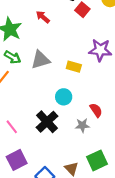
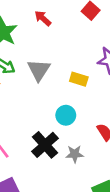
gray triangle: (40, 60) -> (39, 70), turned -42
gray star: (82, 125) -> (75, 154), moved

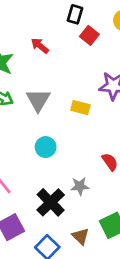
cyan circle: (66, 115) -> (46, 147), moved
black cross: (45, 145) -> (51, 202), moved

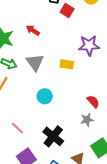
red arrow: (40, 46) -> (33, 30), moved
gray star: (80, 186) -> (87, 120), moved

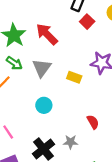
red arrow: (33, 30) -> (47, 34), size x1.6
gray star: (87, 120) -> (70, 142), moved

